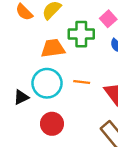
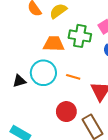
red circle: (52, 124) -> (66, 112), moved

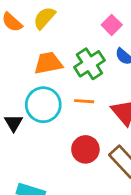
green cross: (80, 36) -> (89, 64), moved, turned -30
black triangle: (19, 81) -> (14, 123), turned -32

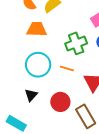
orange trapezoid: (48, 63) -> (37, 29), moved
black triangle: (14, 123) -> (31, 95), moved

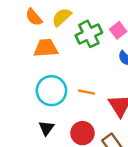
green cross: (76, 43) -> (89, 34), moved

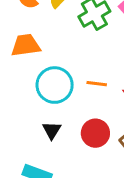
orange trapezoid: (46, 48) -> (26, 45), moved

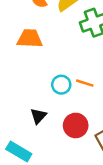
cyan circle: (55, 85) -> (61, 85), moved, size x0.6

